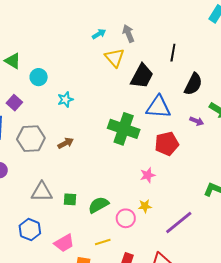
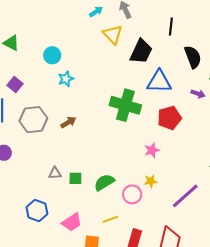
cyan circle: (39, 77) -> (52, 55), moved
black semicircle: (193, 84) -> (193, 57), turned -45
gray triangle: (42, 192) -> (55, 173), moved, size x0.6

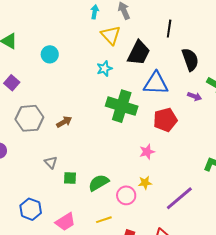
cyan arrow: (96, 12) -> (95, 12), turned -48
cyan star: (66, 79) -> (104, 69), moved
gray triangle: (55, 173) -> (51, 162), moved, turned 48

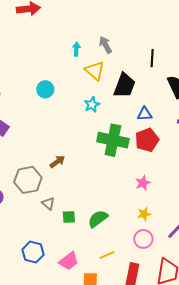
cyan circle: (50, 54) -> (45, 89), moved
blue triangle: (156, 83) -> (145, 114), size x0.6
gray hexagon: (29, 118) -> (28, 180), moved
red pentagon: (165, 120) -> (147, 140), moved
pink circle: (126, 195) -> (143, 239), moved

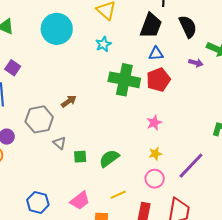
black trapezoid: (124, 85) -> (151, 26), moved
cyan circle: (45, 89) -> (57, 29), size x1.8
blue hexagon: (33, 252) -> (38, 202), moved

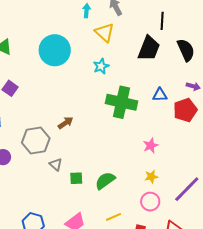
blue triangle: (156, 54) -> (160, 95), moved
red pentagon: (158, 80) -> (185, 110), moved

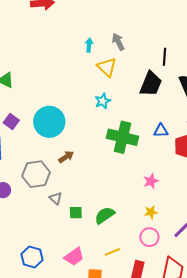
cyan circle: (55, 50) -> (49, 122), moved

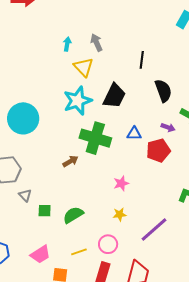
black trapezoid: (151, 84) -> (114, 96), moved
cyan star: (103, 101) -> (78, 101), size x1.8
brown arrow: (66, 157) -> (70, 161), moved
pink circle: (149, 237) -> (108, 244), moved

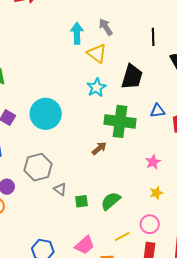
cyan arrow: (67, 44) -> (77, 33), size x1.5
cyan star: (78, 101) -> (96, 87), size x0.7

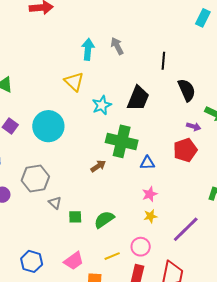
yellow triangle: (97, 53) -> (74, 82), moved
blue triangle: (158, 111) -> (147, 163), moved
pink star: (153, 162) -> (150, 194), moved

